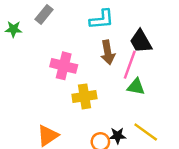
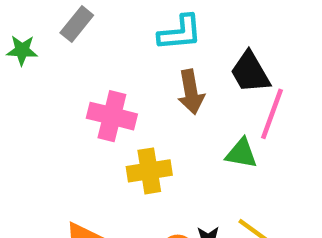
pink line: (130, 65) -> (272, 114), moved

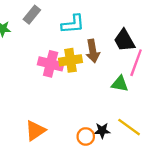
cyan L-shape: (180, 33) -> (73, 24), moved
yellow cross: (149, 171) -> (71, 60), moved

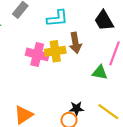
black trapezoid: (124, 40) -> (104, 21), moved
black star: (102, 131) -> (76, 109), moved

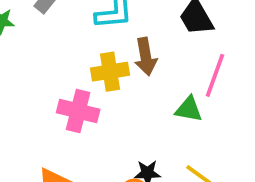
pink cross: (37, 54) -> (78, 111), moved

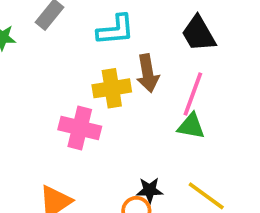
pink line: (215, 75) -> (193, 94), moved

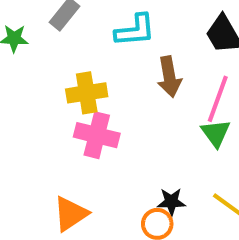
yellow cross: (112, 88) -> (87, 93), moved
green triangle: (191, 126) -> (216, 133), turned 44

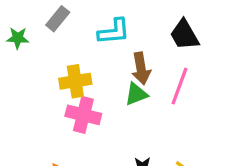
green triangle: (216, 133) -> (136, 94), moved, turned 45

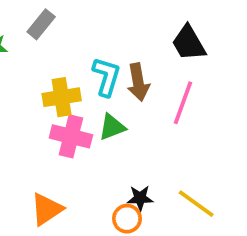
cyan L-shape: (114, 32) -> (106, 77), moved, turned -68
green triangle: (136, 94) -> (112, 127), moved

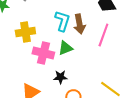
yellow cross: (62, 97) -> (25, 32), moved
black star: (140, 198) -> (60, 77), moved

